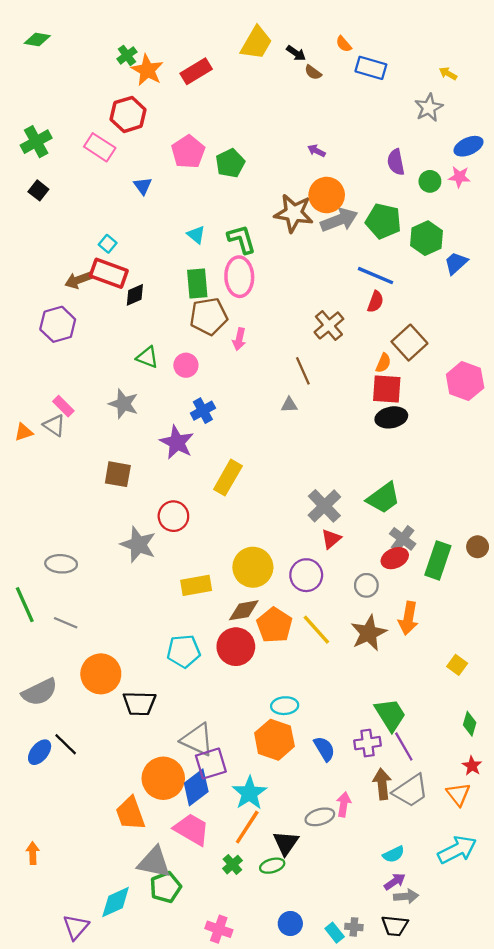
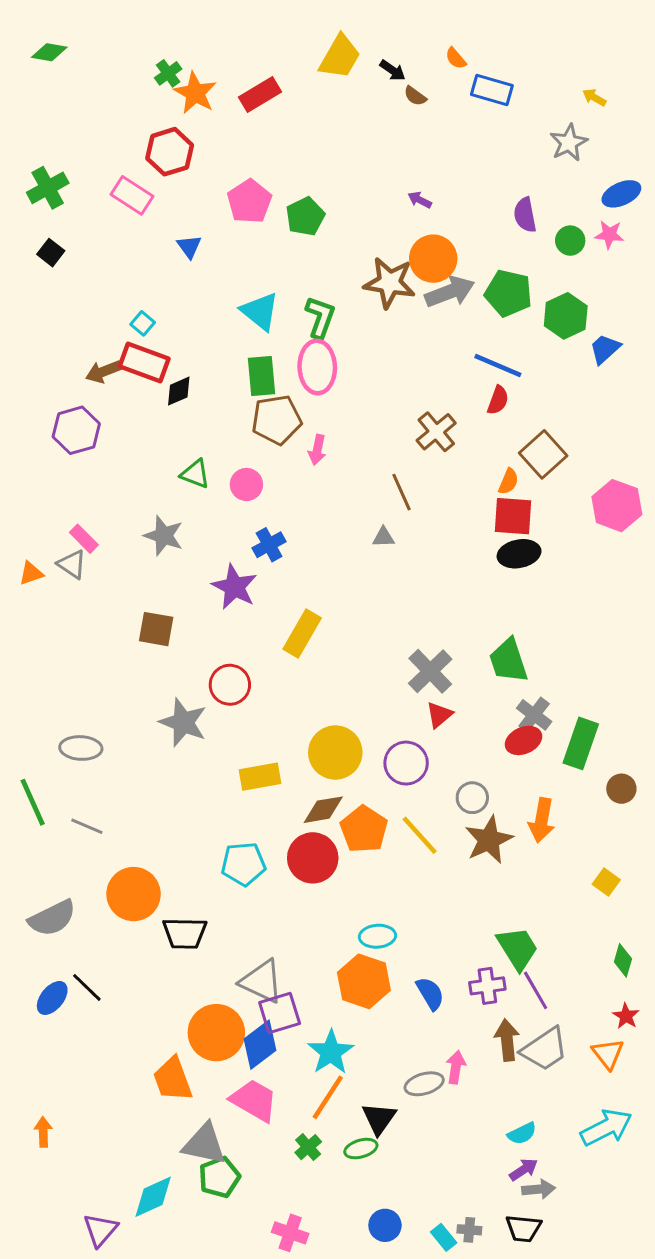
cyan triangle: (196, 235) -> (260, 311), size x1.6
green L-shape: (242, 239) -> (320, 317), turned 36
green trapezoid: (383, 498) -> (508, 661), turned 108
brown circle: (478, 547) -> (621, 789), moved
gray circle: (366, 585) -> (472, 798), moved

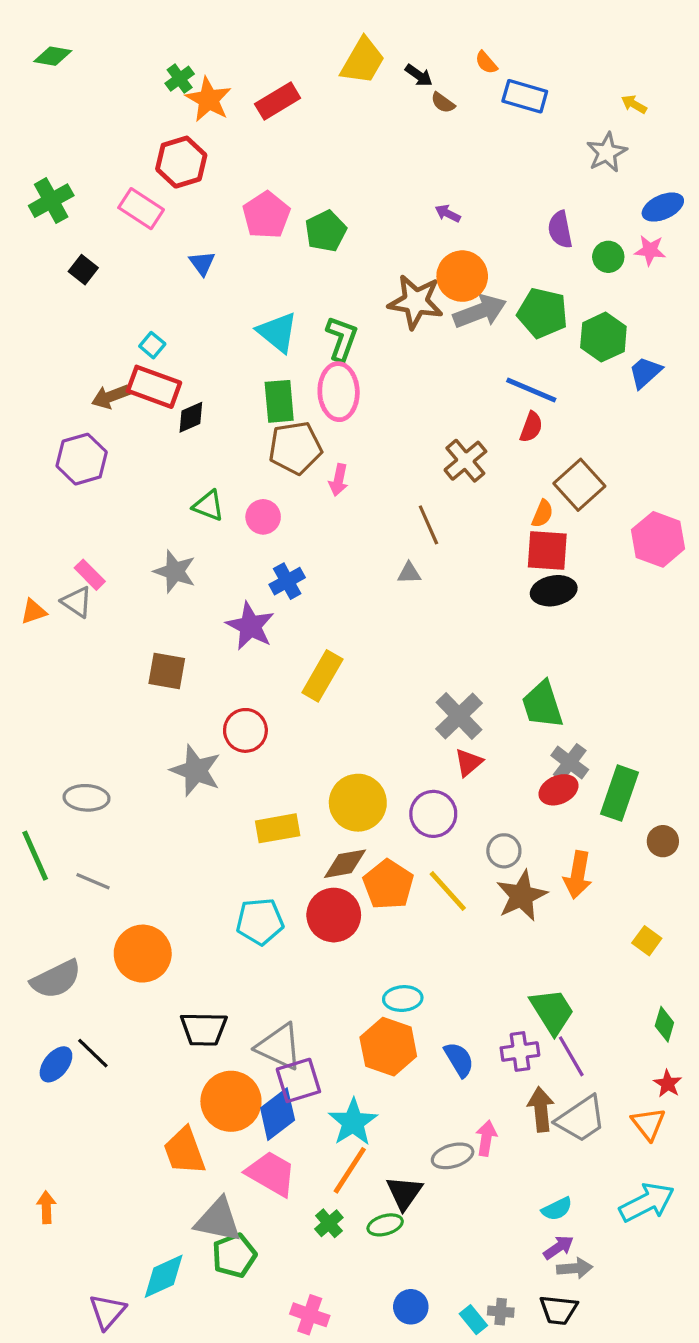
black square: (51, 253) -> (83, 270), moved
black trapezoid: (185, 933) -> (204, 1029), moved

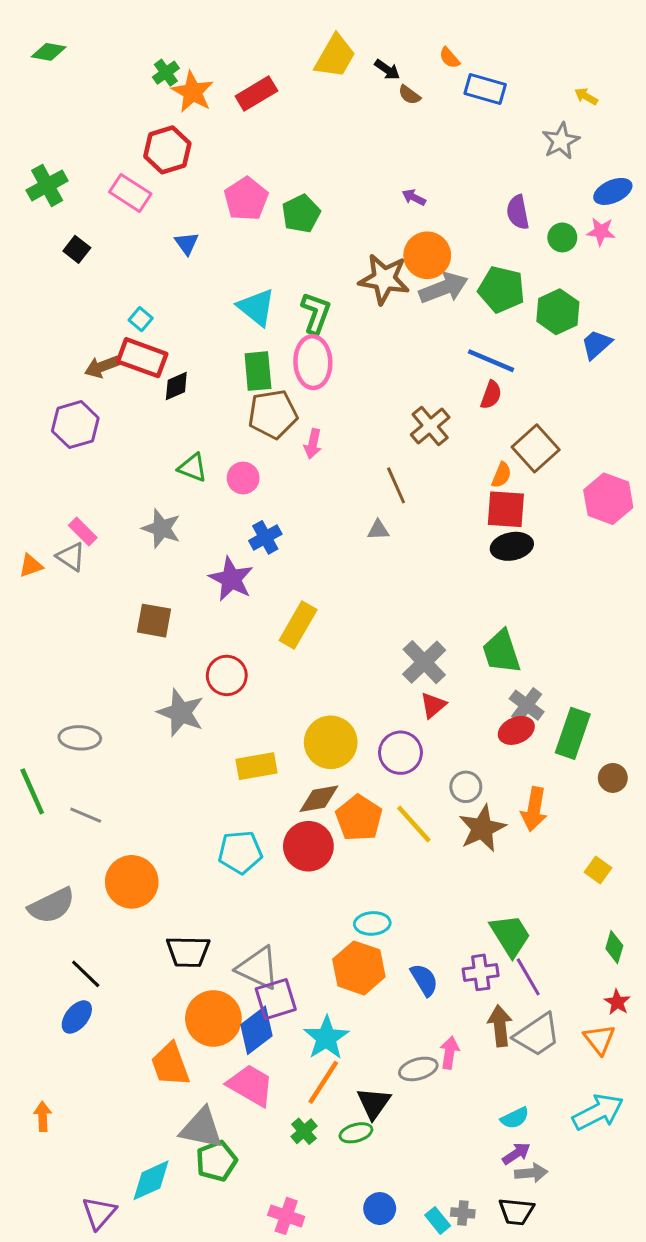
blue ellipse: (56, 1064) -> (77, 1017), moved

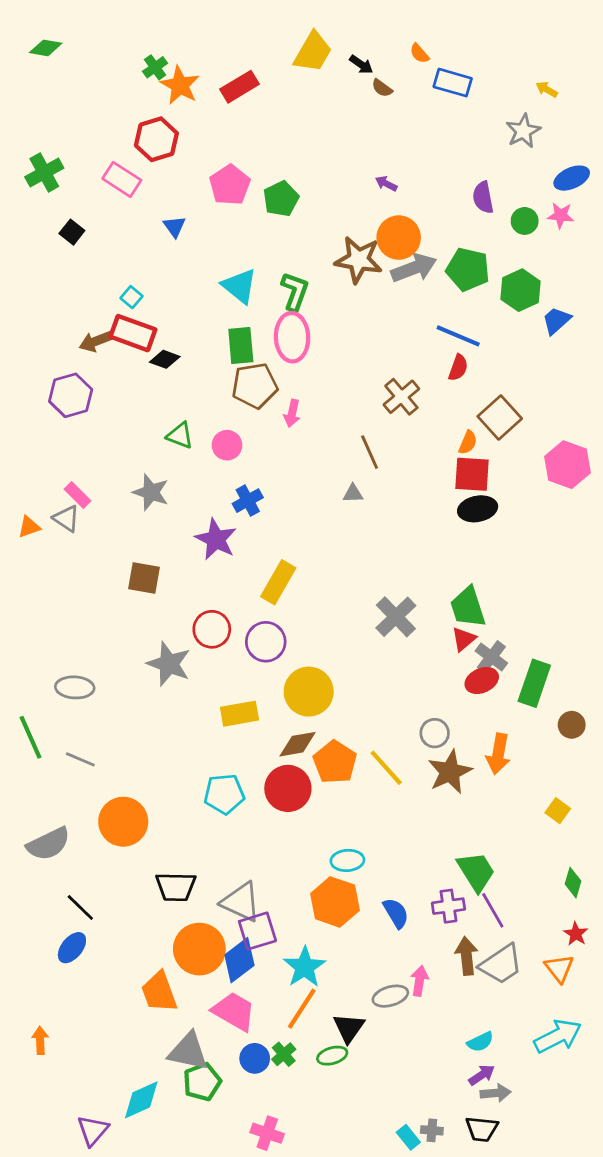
black diamond: (176, 386) -> (165, 359), turned 44
red triangle: (433, 705) -> (464, 639), moved
purple circle: (400, 753) -> (266, 642), moved
blue circle: (380, 1209) -> (255, 1058), moved

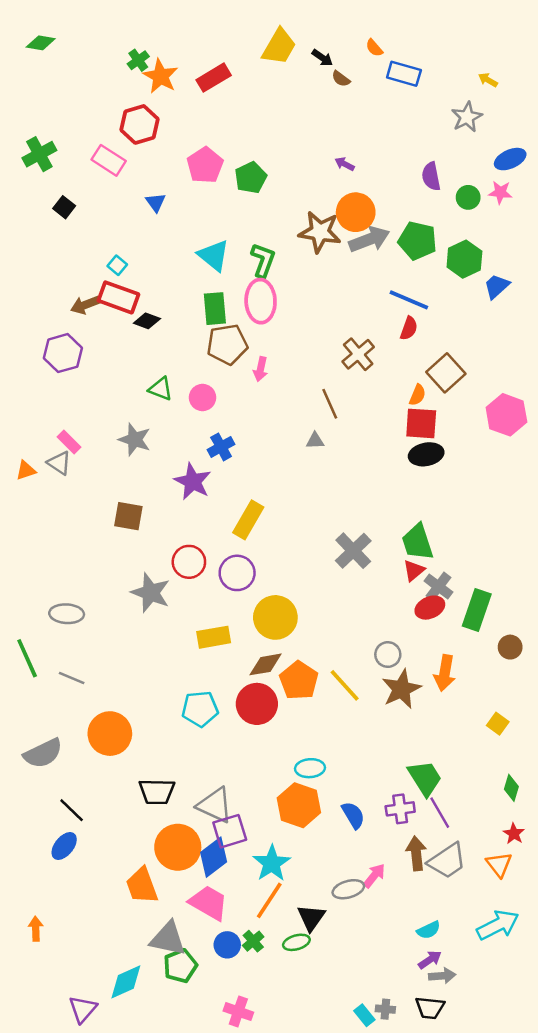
pink arrow: (419, 981) -> (374, 876), turned 30

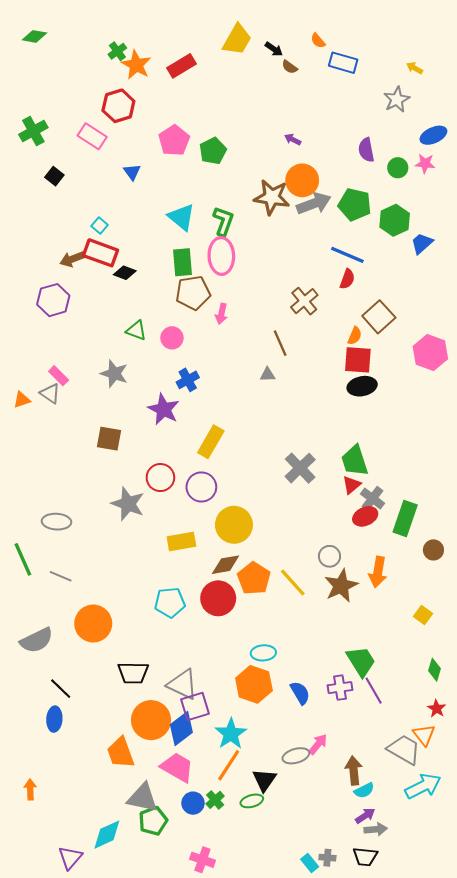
blue ellipse: (64, 846) -> (54, 719), turned -35
brown arrow: (416, 853) -> (354, 771), moved
gray trapezoid: (447, 861) -> (404, 750), moved, turned -116

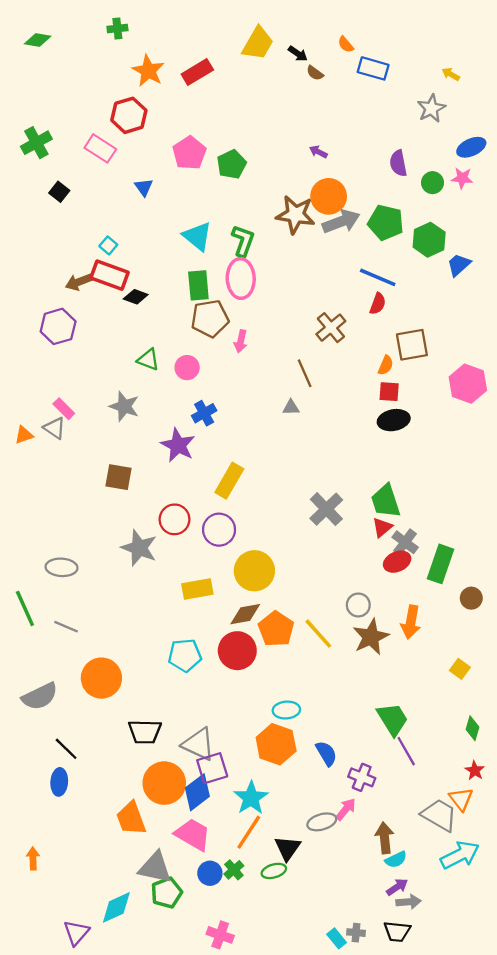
green cross: (117, 51) -> (117, 29), moved, turned 30
brown square: (379, 317) -> (412, 345), turned 32
red square: (358, 360) -> (389, 392), size x0.7
purple cross: (340, 688) -> (362, 777), moved, turned 30

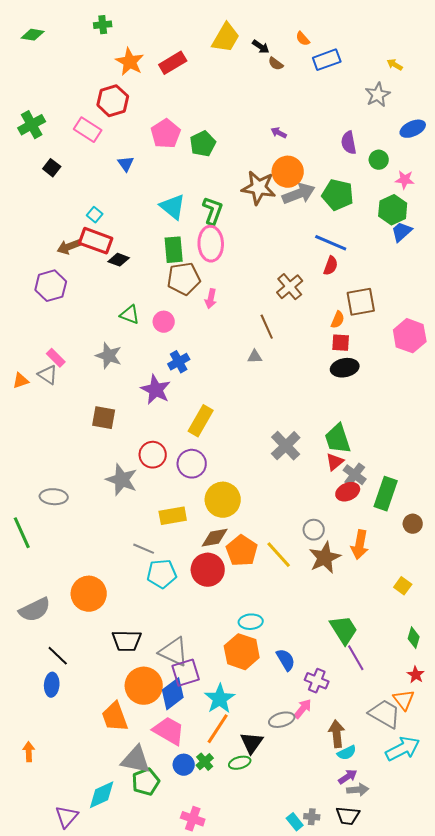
blue rectangle: (373, 68) -> (327, 60), turned -36
pink star: (462, 178) -> (405, 180), moved
green hexagon: (429, 240) -> (393, 210), moved
gray line: (66, 627) -> (144, 549), moved

